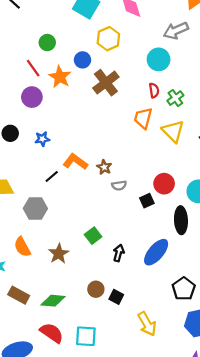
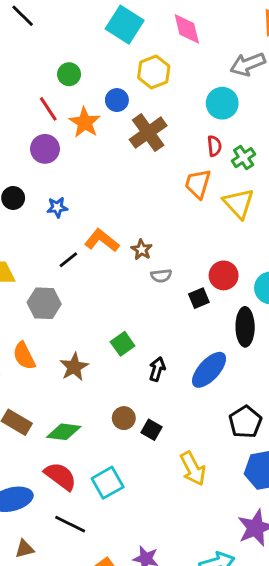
cyan square: (86, 336) -> (108, 483), turned -35

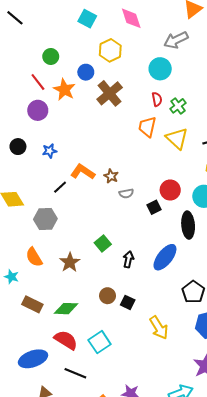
cyan square: (125, 25) -> (87, 19), size x0.7

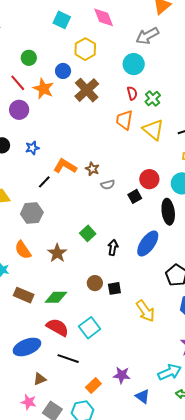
black square: (128, 302) -> (114, 288), turned -32

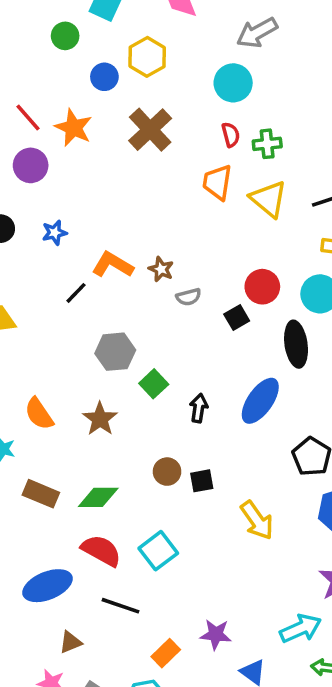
green circle: (29, 58) -> (65, 36), moved
blue circle: (63, 71) -> (104, 77), moved
green cross: (153, 99) -> (267, 144), turned 35
gray hexagon: (32, 213) -> (115, 352), moved

